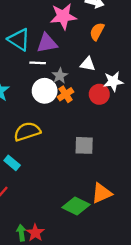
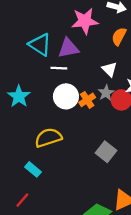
white triangle: (88, 64) -> (110, 69), turned 35
gray star: (60, 76) -> (106, 93), moved
gray square: (84, 145) -> (106, 152), turned 36

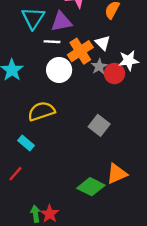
cyan triangle: (40, 45) -> (33, 18), turned 30
orange cross: (87, 100) -> (80, 51), moved, size x1.5

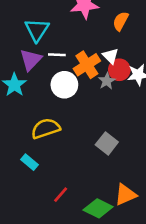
purple triangle: (61, 22) -> (31, 60), moved, turned -35
red circle: (114, 74) -> (119, 70), moved
red line: (15, 174) -> (61, 195), moved

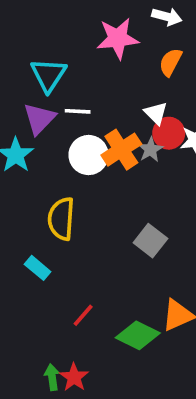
orange cross: (87, 65) -> (121, 150), moved
yellow semicircle: (46, 128) -> (61, 219), turned -68

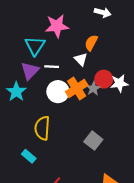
pink star: (118, 38) -> (57, 26), moved
orange semicircle: (171, 62) -> (91, 43), moved
white triangle: (156, 113) -> (81, 59), moved

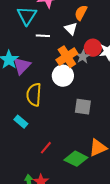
purple triangle: (30, 71) -> (22, 66), moved
white circle: (58, 92) -> (63, 76), moved
gray square: (93, 141) -> (83, 107), turned -30

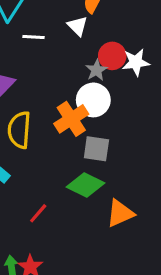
orange cross: (67, 57) -> (71, 119), moved
white circle: (63, 76) -> (93, 100), moved
green diamond: (76, 159) -> (85, 185), moved

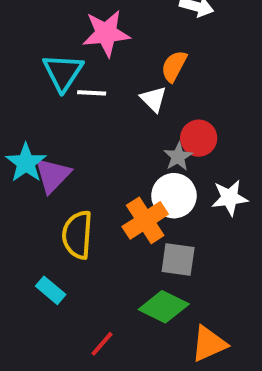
white line: (33, 37) -> (92, 93), moved
white star: (136, 62) -> (230, 198), moved

